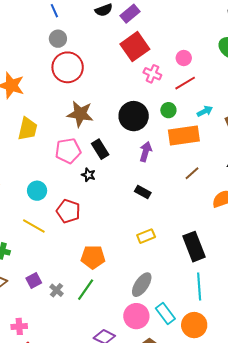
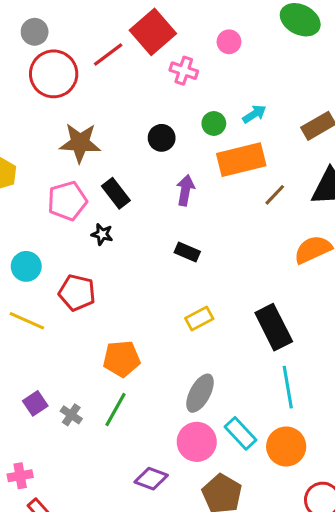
red line: (185, 83) -> (108, 54), moved
cyan arrow: (205, 111) -> (254, 114), moved
black circle: (134, 116) -> (162, 138), size x0.6
brown line: (192, 173) -> (275, 195), moved

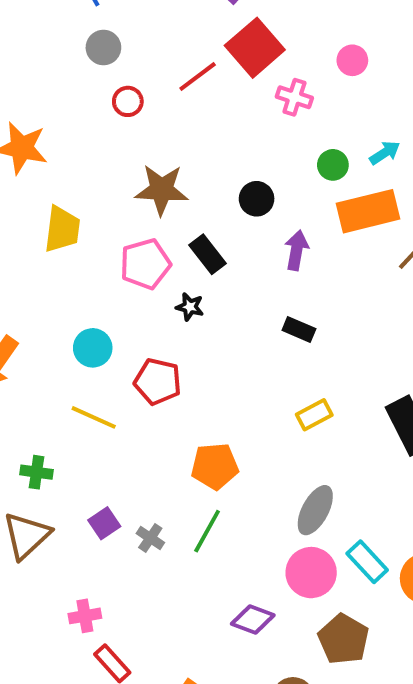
red circle: (54, 74) -> (128, 101), size x0.5
black circle: (162, 138) -> (257, 199), moved

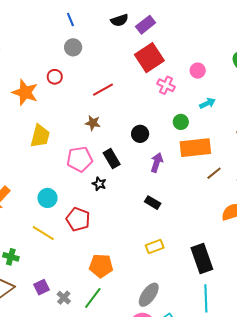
red line: (198, 77) -> (103, 90), moved
red circle: (128, 101) -> (55, 77), moved
cyan arrow: (385, 153) -> (207, 103), moved
brown star: (162, 190) -> (93, 123), size x0.6

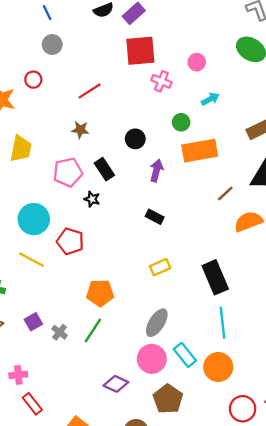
red square: (149, 58) -> (140, 51), turned 32
brown line: (214, 173) -> (225, 193), moved
cyan circle: (47, 198) -> (34, 219), size x1.4

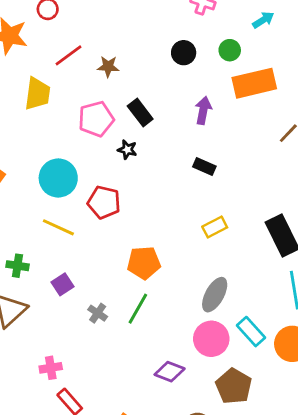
red line: (90, 91) -> (68, 55), moved
black circle: (135, 139) -> (184, 53), moved
purple square: (33, 322) -> (62, 284), moved

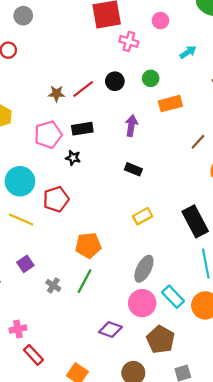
cyan arrow: (263, 20) -> (188, 52), moved
red line: (68, 55) -> (83, 89), moved
orange rectangle: (254, 83) -> (170, 104), size x0.7
black rectangle: (140, 113) -> (82, 129), turned -60
red pentagon: (104, 202) -> (56, 199), turned -30

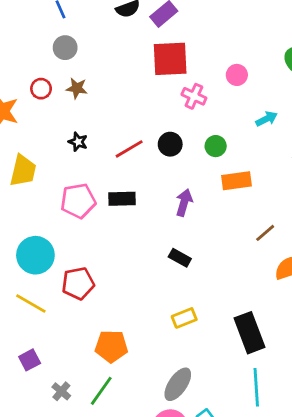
brown star: (56, 94) -> (77, 88), moved
black star: (73, 158) -> (78, 142), moved

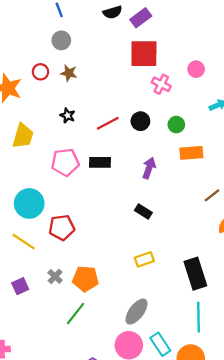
gray cross: (61, 391) -> (55, 276), moved

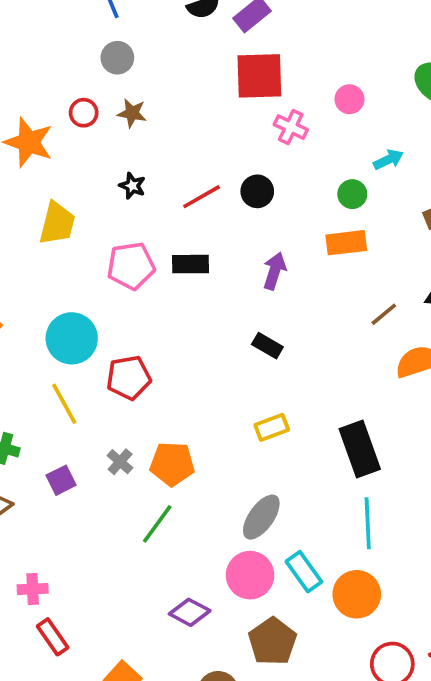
green circle: (176, 125) -> (352, 194), moved
yellow line: (24, 242) -> (64, 404), turned 30

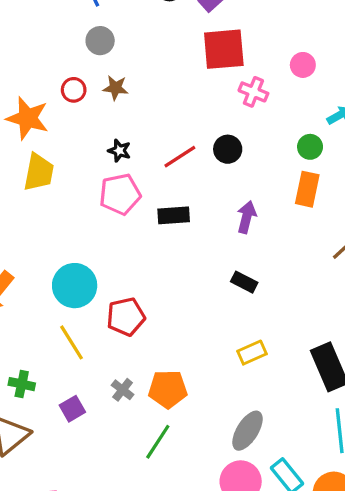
yellow trapezoid: (57, 223) -> (39, 172), moved
orange rectangle: (346, 243) -> (307, 189), turned -68
pink pentagon: (131, 266) -> (120, 194), moved

